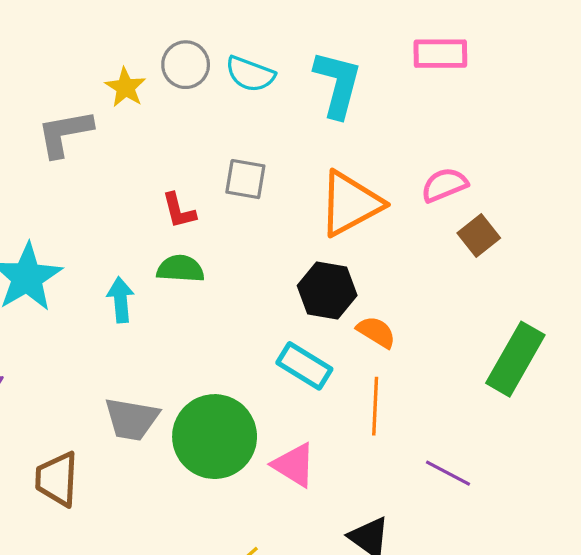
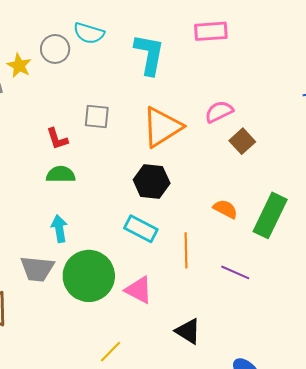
cyan semicircle: (250, 74) -> (89, 33), moved
cyan arrow: (121, 300) -> (59, 229), moved
orange semicircle: (376, 332) -> (225, 209), moved
purple line: (448, 473) -> (235, 272), moved

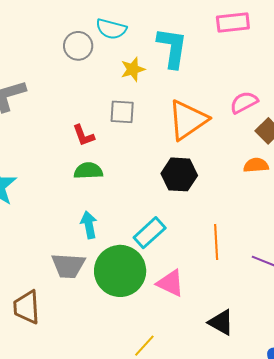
yellow star: (19, 66) -> (133, 69), moved, turned 30
orange semicircle: (225, 209) -> (256, 165), moved, turned -30
cyan rectangle: (141, 229) -> (150, 233), moved, turned -68

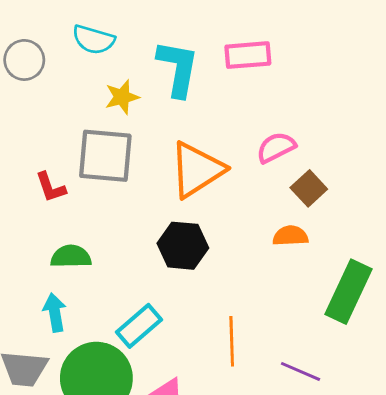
pink rectangle: (233, 23) -> (248, 55), moved
gray circle: (78, 46) -> (24, 60), moved
gray square: (122, 112) -> (105, 156), size x1.6
green semicircle: (88, 171) -> (71, 257), moved

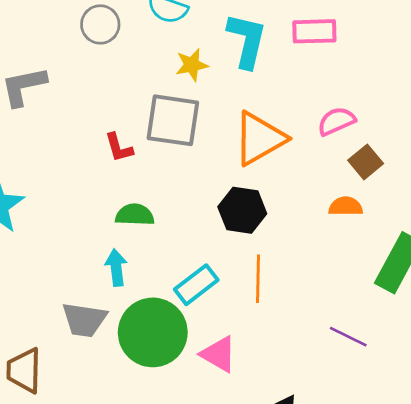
orange line: (232, 341) -> (258, 279), moved

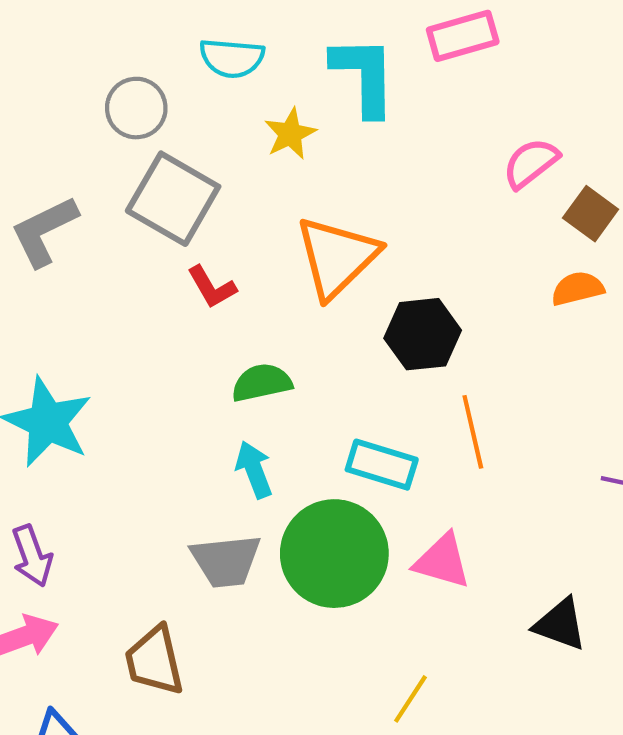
gray square: (173, 120) -> (173, 199), moved, turned 36
orange triangle: (260, 138) -> (337, 257), moved
cyan rectangle: (196, 285) -> (382, 465), turned 69

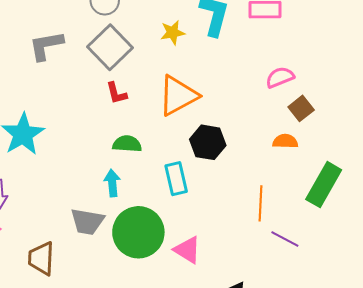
orange line: (473, 432) -> (260, 203), moved
cyan rectangle: (382, 465) -> (176, 179), moved, turned 44

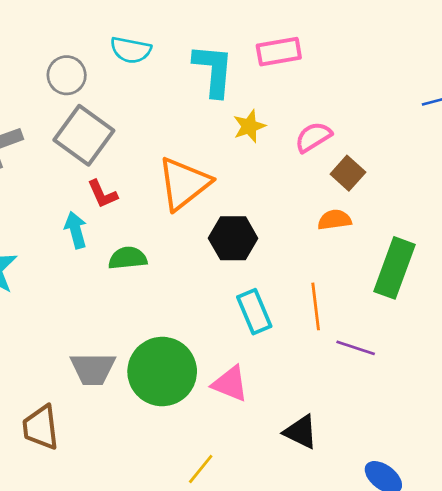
yellow star: (173, 33) -> (249, 126), moved
cyan rectangle: (176, 179) -> (254, 312), moved
cyan arrow: (112, 183) -> (76, 230), moved

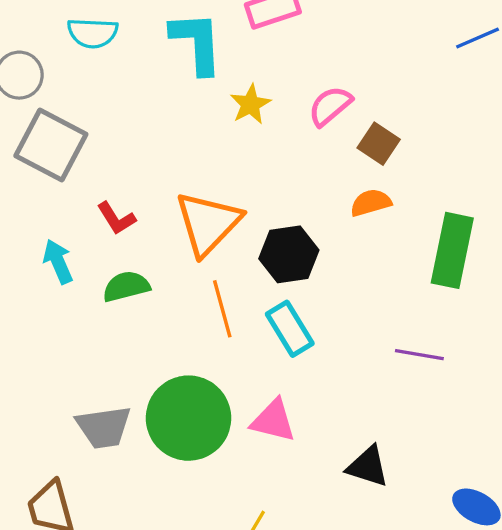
orange triangle: (184, 183) -> (208, 223), moved
red L-shape: (102, 194) -> (116, 218), moved
black hexagon: (233, 238) -> (289, 254), moved
orange line: (316, 306) -> (222, 309), moved

